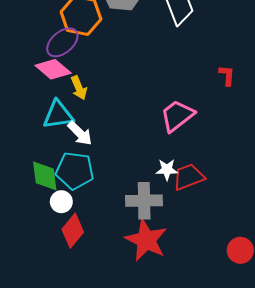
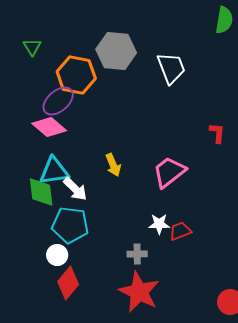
yellow arrow: (79, 88) -> (113, 165), moved
green diamond: (45, 176) -> (41, 192), moved
red trapezoid: (189, 177) -> (180, 231), size x0.7
gray cross: (144, 201) -> (137, 254), size x0.6

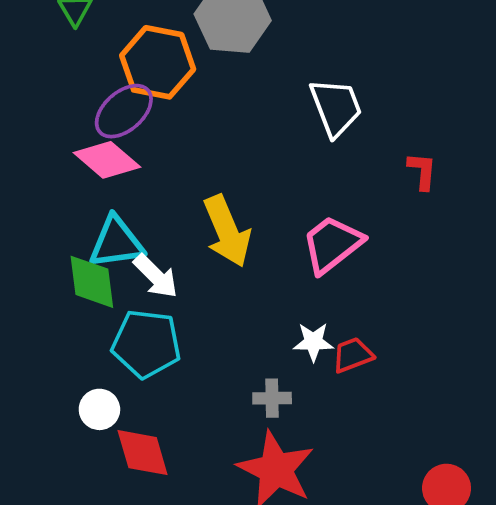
white trapezoid: (171, 68) -> (336, 107), moved
yellow arrow: (113, 165) -> (227, 231), size x1.6
white circle: (57, 255) -> (99, 409), moved
red diamond: (68, 283) -> (143, 453), turned -56

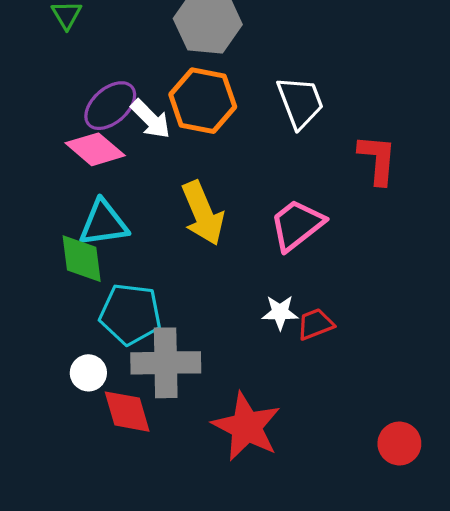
orange hexagon: (158, 62) -> (203, 101), moved
red L-shape: (422, 171) -> (378, 159), size x1.5
white arrow: (156, 276) -> (151, 119), moved
gray cross: (272, 398) -> (166, 363), moved, size x2.0

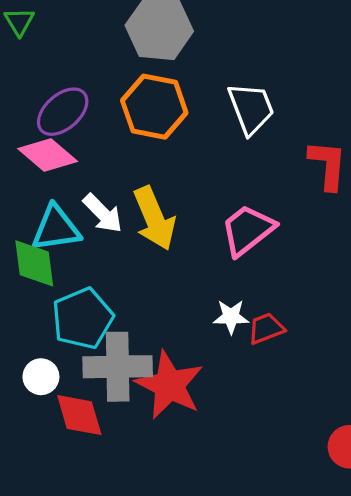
white arrow: (151, 119) -> (103, 213), moved
cyan pentagon: (130, 314) -> (83, 318), turned -30
red star: (246, 427) -> (169, 385), moved

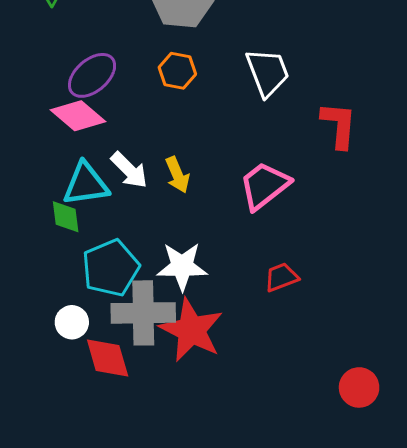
orange hexagon: (154, 107) -> (177, 71), size x0.6
yellow arrow: (154, 218) -> (177, 175), size x0.6
green diamond: (34, 263) -> (66, 217), size x0.7
white star: (231, 317) -> (182, 266), moved, size x1.5

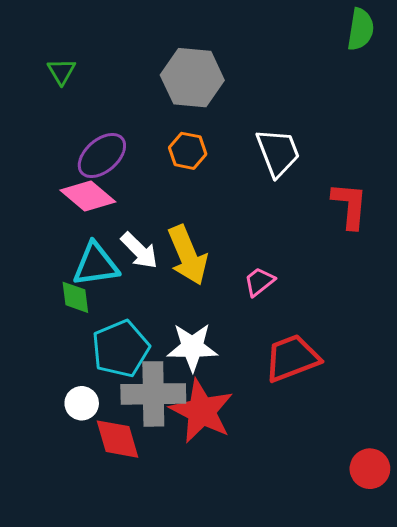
yellow arrow: (177, 175) -> (188, 255), size x1.6
pink trapezoid: (264, 186) -> (259, 282), moved, size x0.6
red trapezoid: (281, 277) -> (292, 358), size x1.6

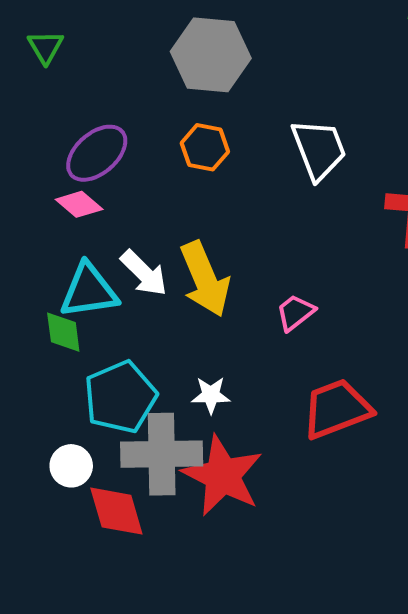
pink diamond: (88, 196) -> (79, 204), size x0.7
white star: (192, 347) -> (211, 395), size x0.6

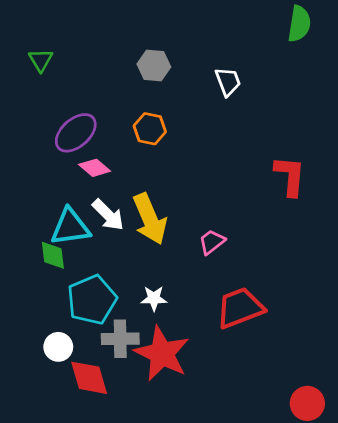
gray hexagon: (211, 55) -> (154, 65), size x0.6
white trapezoid: (319, 149) -> (228, 82), moved, size x0.7
pink diamond: (79, 204) -> (95, 168), moved
gray cross: (162, 454) -> (120, 339), size x0.7

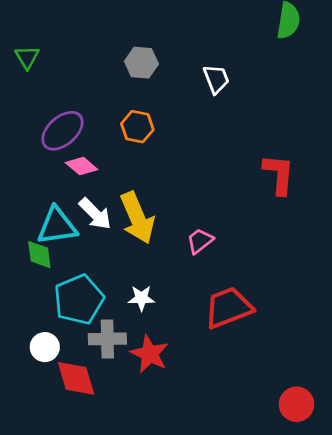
red star: (162, 354) -> (150, 354), size x0.7

